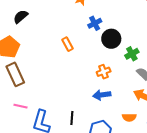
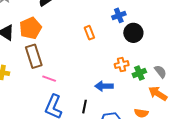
green cross: (132, 54) -> (139, 73), moved
blue arrow: (102, 95) -> (104, 86), moved
pink line: (21, 106) -> (49, 79), moved

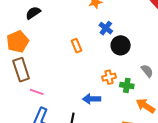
blue cross: (119, 15) -> (106, 28), turned -32
gray semicircle: (160, 72) -> (147, 71), moved
green cross: (139, 73) -> (127, 85), turned 32

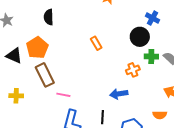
black semicircle: (33, 13) -> (49, 17), turned -49
blue cross: (106, 28) -> (153, 18), moved
green cross: (127, 85) -> (151, 56), moved

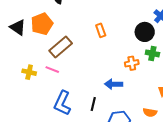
brown rectangle: (45, 75) -> (61, 47), moved, turned 65
pink line: (63, 95) -> (52, 70), moved
yellow cross: (16, 96) -> (29, 72), moved

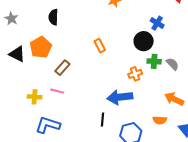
brown rectangle: (61, 47) -> (62, 68), size x0.7
blue arrow: (114, 84) -> (120, 97), size x1.4
blue L-shape: (62, 103) -> (48, 125), moved, turned 90

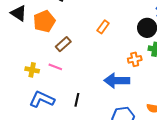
orange rectangle: (100, 46) -> (103, 27), turned 56
black triangle: (17, 54) -> (19, 13), moved
black line: (103, 120) -> (77, 100), moved

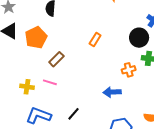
blue arrow: (117, 81) -> (112, 92), size x0.7
black line: (77, 100) -> (73, 114), turned 32

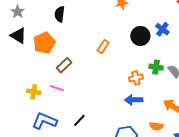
black circle: (139, 38) -> (140, 36), moved
blue arrow: (112, 92) -> (134, 100), moved

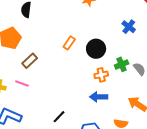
black circle: (140, 36) -> (96, 49), moved
green cross: (156, 67) -> (122, 64), turned -32
black line: (79, 120) -> (59, 117), moved

